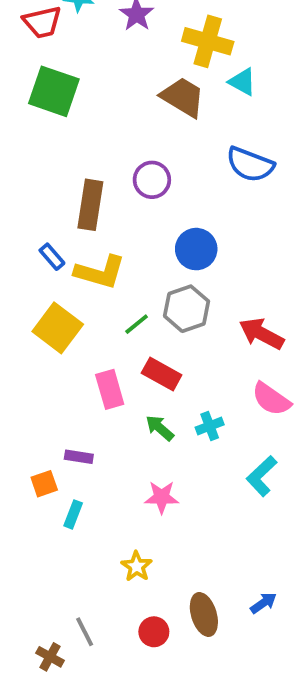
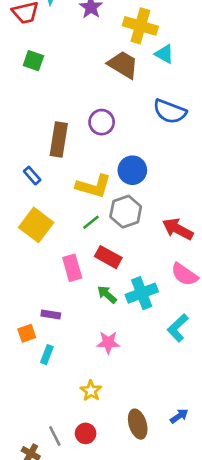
green square: (54, 91) -> (33, 61), size x0.6
yellow L-shape: (100, 272) -> (94, 186), moved
cyan cross: (210, 426) -> (142, 293), size x1.6
red circle: (154, 632) -> (86, 433), moved

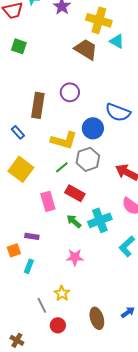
blue semicircle: (170, 111) -> (118, 112), moved
gray line: (55, 436) -> (42, 305), moved

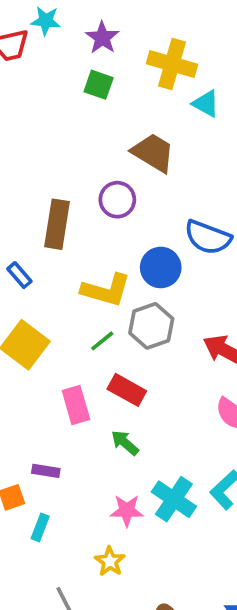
green square: (19, 46) -> (99, 85), moved
brown trapezoid: (86, 49) -> (153, 153), moved
cyan cross: (100, 220) -> (174, 499), moved, turned -35
yellow star: (62, 293) -> (110, 561), moved

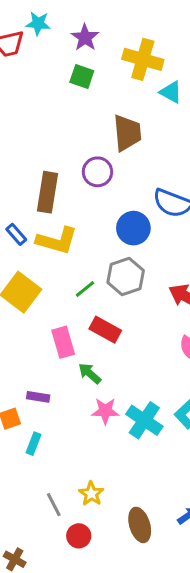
brown trapezoid: (153, 153) -> (127, 133), turned 54
yellow L-shape: (106, 290) -> (57, 241), moved
green arrow: (125, 443) -> (90, 373), moved
pink star: (127, 510) -> (105, 411), moved
yellow star: (110, 561) -> (91, 494), moved

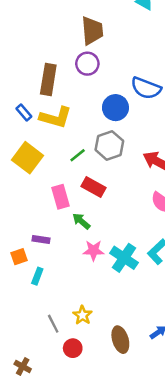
brown trapezoid: (127, 133) -> (92, 31), moved

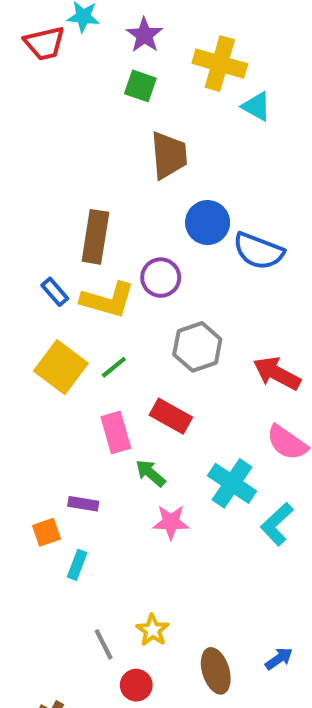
purple circle: (87, 64) -> (161, 278), moved
blue circle: (115, 108) -> (208, 223), moved
green line: (78, 155) -> (114, 367), moved
cyan cross: (124, 258) -> (232, 483), moved

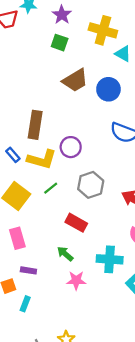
brown trapezoid: (169, 155) -> (75, 80), turned 64
blue circle: (208, 223) -> (108, 89), moved
green line: (114, 367) -> (51, 188), moved
pink rectangle: (116, 432) -> (17, 238), moved
cyan cross: (232, 483) -> (110, 259), turned -30

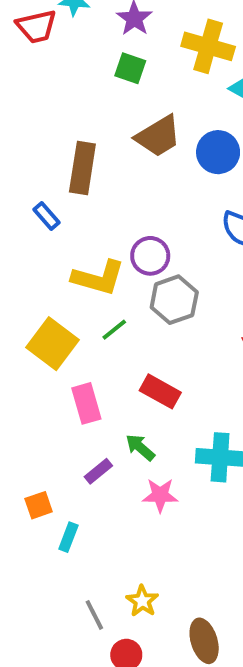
brown rectangle: (35, 125) -> (82, 168), moved
blue rectangle: (13, 155) -> (46, 216), moved
gray hexagon: (91, 185) -> (174, 300), moved
pink rectangle: (17, 238) -> (86, 403), moved
purple rectangle: (28, 270) -> (98, 471), moved, turned -48

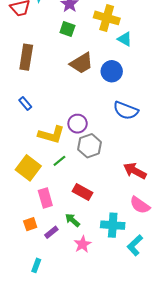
brown rectangle: (82, 168) -> (26, 57), moved
pink star: (160, 495) -> (83, 244), turned -30
orange square: (39, 505) -> (30, 224), moved

